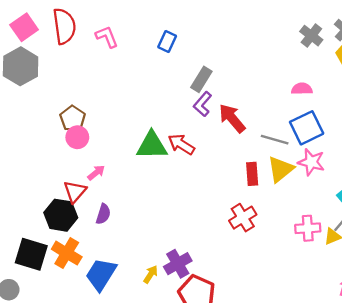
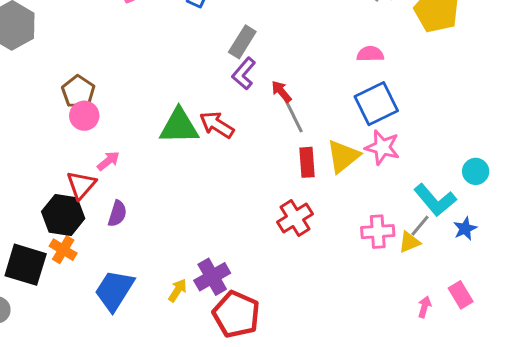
red arrow: (232, 118) -> (281, 92), size x0.6
gray line: (275, 140) -> (293, 116), moved, turned 48
orange cross: (67, 253) -> (63, 250), moved, size x0.7

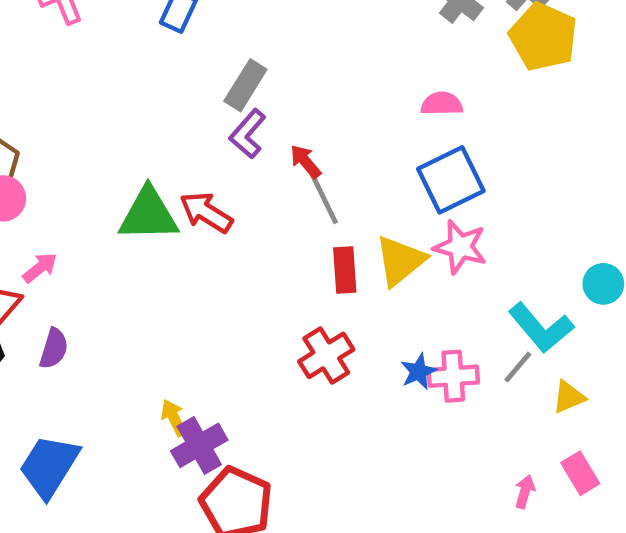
blue star: (465, 229) -> (419, 372), moved
yellow triangle: (409, 242) -> (569, 397), moved
yellow arrow: (178, 290) -> (174, 418), moved, turned -60

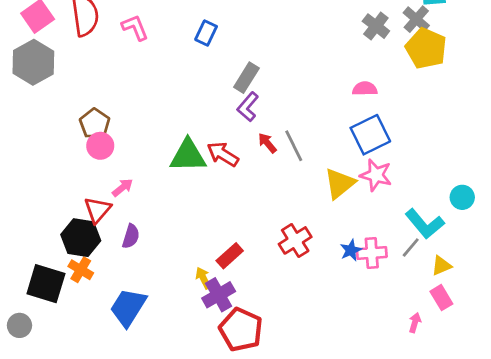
red arrow: (305, 161) -> (267, 143), moved
red rectangle: (345, 270) -> (230, 256), moved, turned 52
pink rectangle: (580, 473) -> (441, 298), moved

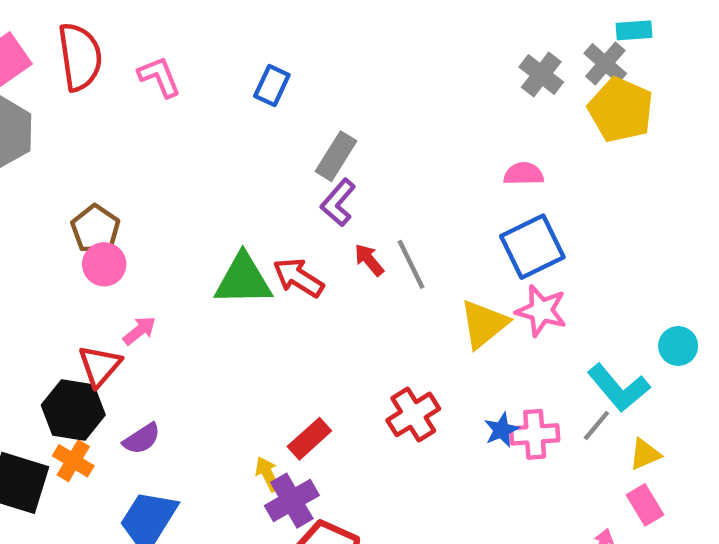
purple semicircle: (131, 236) -> (142, 439), moved, turned 40

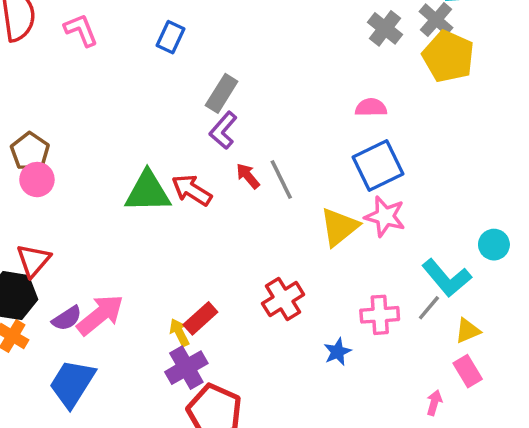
pink arrow: (140, 331) -> (100, 315), moved, size x1.8
blue star: (502, 430) -> (338, 352), moved
yellow arrow: (268, 474) -> (179, 332), moved

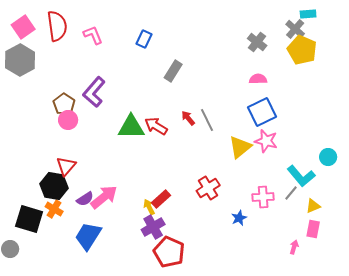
gray cross: (385, 28) -> (257, 42), moved
purple L-shape: (223, 130) -> (94, 92), moved, size x1.4
pink rectangle: (468, 371) -> (313, 229), turned 42

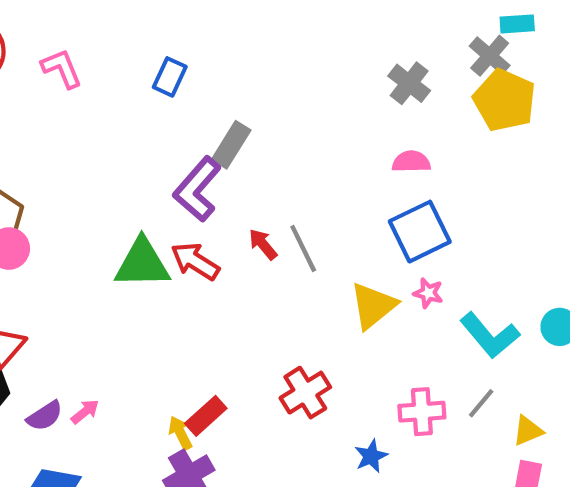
purple L-shape: (94, 92) -> (197, 189), moved
pink star: (266, 141) -> (428, 293), size x0.6
cyan L-shape: (301, 176) -> (490, 335), moved
pink arrow: (104, 197) -> (85, 412), size x0.5

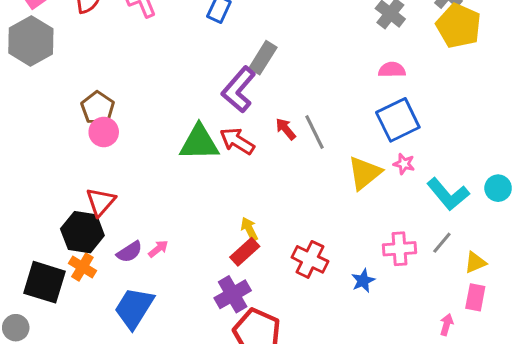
red cross: (305, 393) -> (310, 259), moved, turned -32
yellow arrow: (180, 433) -> (249, 229), moved

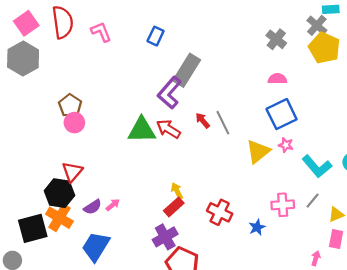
gray rectangle: (263, 58) -> (187, 70), size x1.4
orange cross: (82, 267) -> (59, 218), size x1.4
black square: (45, 282) -> (33, 228), turned -32

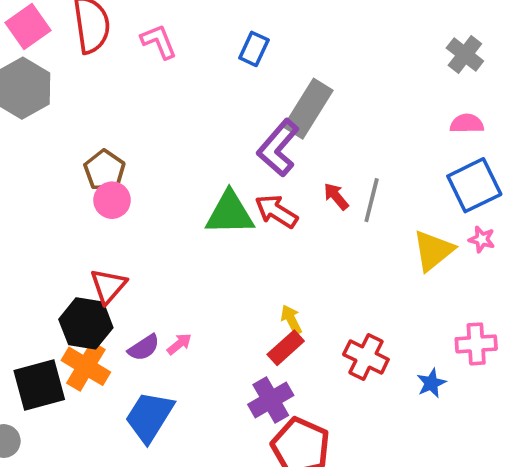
gray line: (223, 123) -> (372, 200), turned 40

